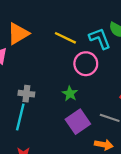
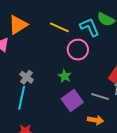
gray cross: (26, 94) -> (27, 77), turned 32

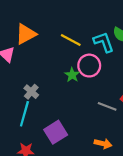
green star: (65, 76) -> (72, 75), moved
gray line: (100, 96) -> (107, 106), moved
purple square: (72, 100) -> (56, 132), moved

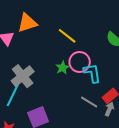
cyan L-shape: (104, 42) -> (92, 73), moved
gray cross: (31, 92) -> (23, 76), size x1.6

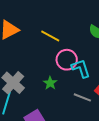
green star: (62, 68) -> (50, 83), moved

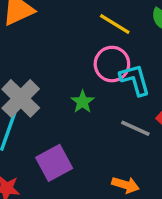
yellow line: (50, 36) -> (115, 24), moved

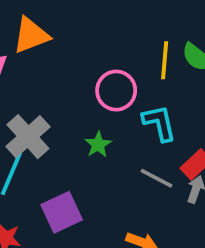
yellow line: (115, 24) -> (165, 60), moved, turned 60
pink circle: (112, 64) -> (116, 91), moved

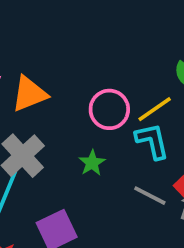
orange triangle: (31, 35) -> (29, 94), moved
yellow line: (165, 60) -> (155, 109), moved, turned 51

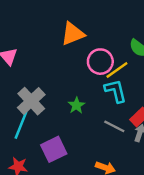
orange triangle: (29, 94) -> (73, 34), moved
pink circle: (109, 109) -> (100, 62), moved

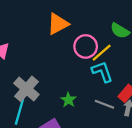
green star: (76, 105) -> (68, 100), moved

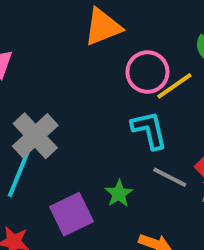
cyan L-shape: (102, 72) -> (149, 130), moved
green star: (68, 100) -> (119, 194), moved

